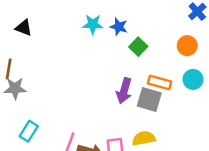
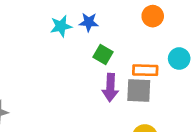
orange circle: (187, 46) -> (153, 16), moved
green square: (138, 47) -> (103, 54), moved

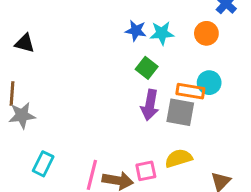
cyan star: (61, 26) -> (162, 33), moved
cyan circle: (179, 59) -> (209, 83), moved

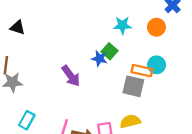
blue star: (136, 31) -> (99, 58), moved
purple arrow: (150, 105) -> (71, 76), moved, turned -50

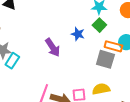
green square: (110, 51) -> (99, 25), moved
cyan rectangle: (27, 120) -> (12, 61), moved

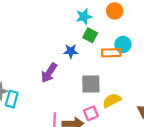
purple arrow: (53, 47) -> (49, 73), turned 84
gray square: (105, 59) -> (91, 84), moved

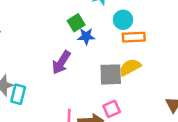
green square: (90, 35) -> (76, 23), moved, turned 32
cyan circle: (123, 44) -> (123, 20), moved
yellow semicircle: (112, 100) -> (130, 67), moved

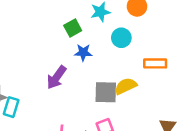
green square: (76, 23) -> (73, 28), moved
orange rectangle: (134, 37) -> (155, 63), moved

